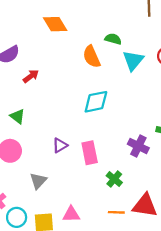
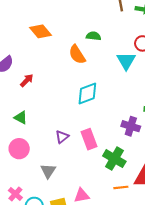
cyan triangle: (133, 60) -> (126, 61), moved
green cross: (114, 179) -> (114, 159), size x1.5

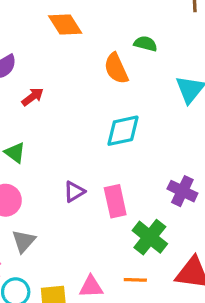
gray triangle: (48, 171) -> (24, 241), moved
orange line: (121, 187) -> (135, 280), moved

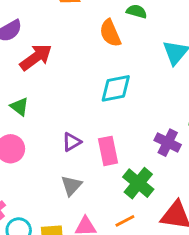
red arrow: (33, 97) -> (36, 57), size x1.6
gray triangle: (24, 241) -> (71, 186), moved
orange line: (135, 280) -> (125, 221), turned -30

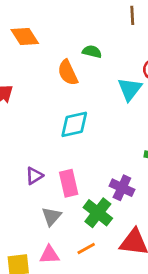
purple cross: (168, 143) -> (122, 188), moved
gray triangle: (71, 186) -> (51, 216), moved

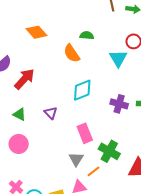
purple triangle: (34, 176) -> (51, 113), moved, turned -32
purple cross: (122, 188) -> (119, 104), moved
orange line: (86, 249) -> (93, 171), moved

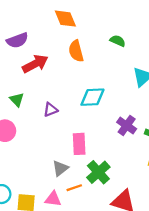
orange semicircle: (72, 53) -> (76, 51), moved
purple triangle: (51, 113) -> (51, 110), turned 32

